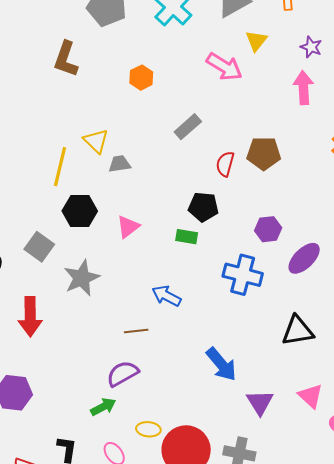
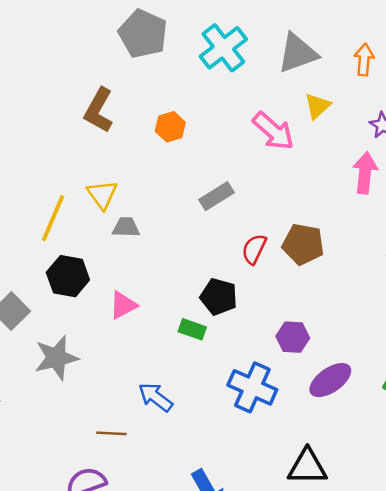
brown L-shape: (66, 59) -> (99, 110), moved

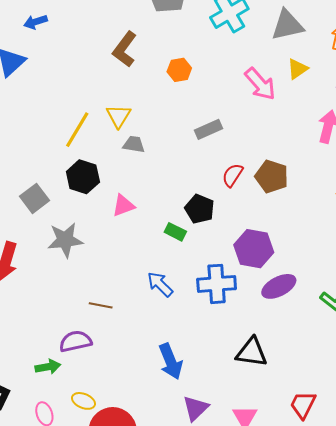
purple hexagon: (293, 337) -> (254, 249), size x1.5
blue cross: (252, 387) -> (217, 284), turned -36
blue arrow: (156, 397) -> (160, 284), moved

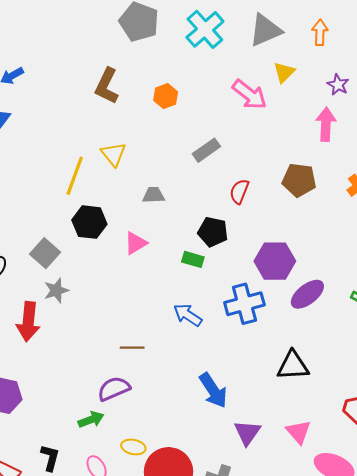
gray trapezoid: (134, 144) -> (154, 195), moved
brown pentagon: (272, 176) -> (299, 180), moved
gray star: (65, 240) -> (56, 290), moved, size x0.7

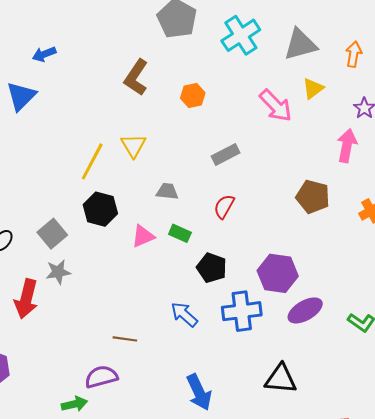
red semicircle: (239, 191) -> (224, 206), moved
black pentagon: (213, 232) -> (212, 268), moved
green rectangle: (193, 259) -> (180, 233), moved

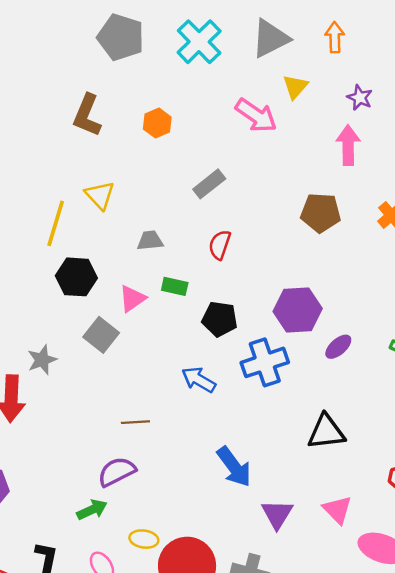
gray square: (52, 234) -> (101, 335), moved
purple ellipse: (305, 310) -> (338, 347), size x0.7

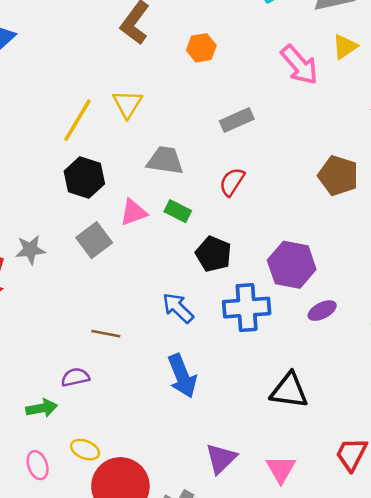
gray trapezoid: (150, 241) -> (165, 160), size x1.4
blue arrow: (234, 467) -> (182, 376), moved
purple semicircle: (117, 472) -> (75, 377), size x0.7

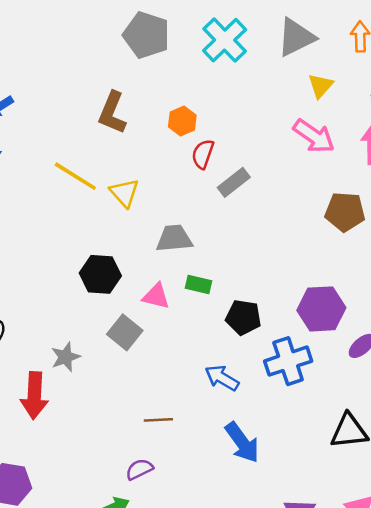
pink arrow: (299, 65) -> (314, 136), moved
yellow line: (77, 120) -> (75, 176), moved, turned -75
red semicircle: (232, 182) -> (203, 154), moved
pink triangle: (133, 212) -> (156, 296), turned 48

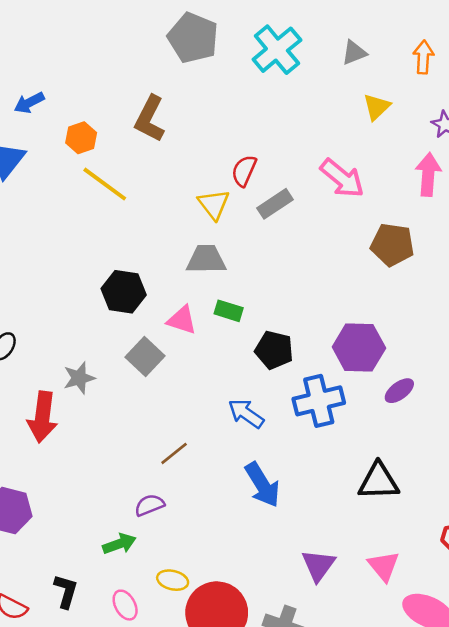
gray triangle: (296, 37) -> (354, 53), size x0.6
orange hexagon: (182, 121) -> (81, 138), moved
pink arrow: (314, 136) -> (342, 178), moved
yellow triangle: (124, 193) -> (214, 204), moved
brown line: (158, 420) -> (174, 453), turned -40

